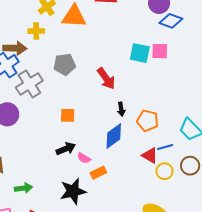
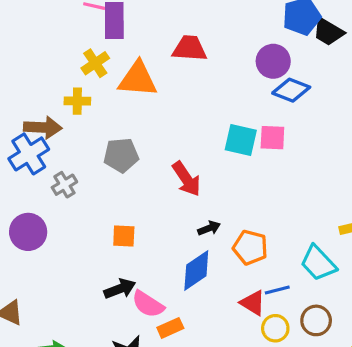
gray cross: (29, 84) -> (64, 185), size x0.6
black arrow: (121, 109) -> (209, 228), turned -104
pink semicircle: (84, 158) -> (148, 304), size x1.5

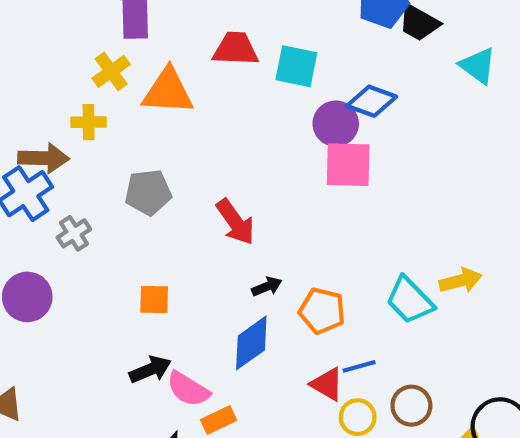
purple circle: (273, 61) -> (336, 124), moved
pink square: (272, 138) -> (348, 165), size x1.4
cyan square: (241, 140) -> (296, 66), moved
cyan trapezoid: (318, 263) -> (410, 300), moved

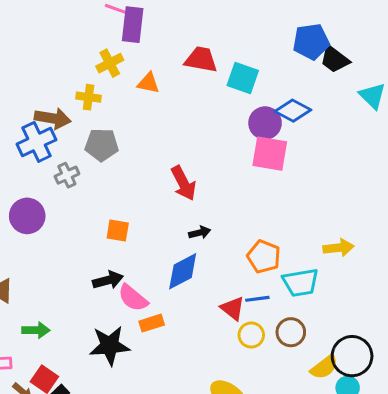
orange triangle: (168, 91) -> (148, 83), size x0.6
gray pentagon: (148, 192) -> (102, 145), moved
cyan trapezoid: (410, 300) -> (301, 283), moved, turned -63
orange pentagon: (322, 311) -> (264, 257), moved

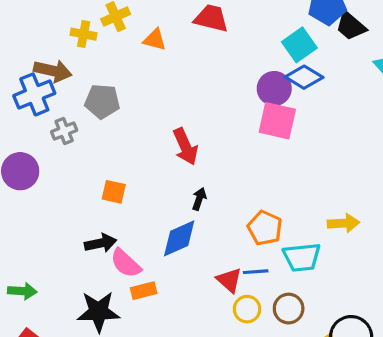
cyan square: (243, 78) -> (299, 45), moved, turned 32
yellow cross: (89, 97) -> (84, 34), moved
black arrow: (200, 233) -> (199, 199), turned -60

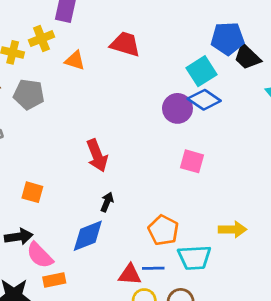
gray pentagon: (102, 101) -> (29, 94), moved
pink square: (277, 121) -> (192, 161), moved, size x0.7
red triangle: (229, 280) -> (130, 275), turned -40

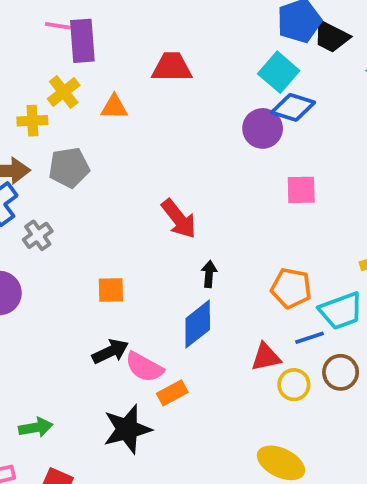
blue line: (153, 268) -> (309, 338), moved

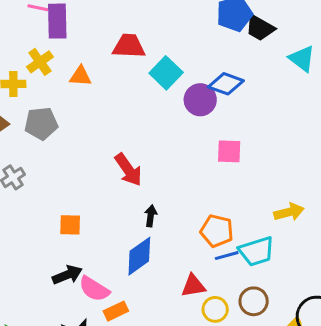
cyan square: (279, 72) -> (166, 73), moved
blue line: (309, 338) -> (227, 256), moved

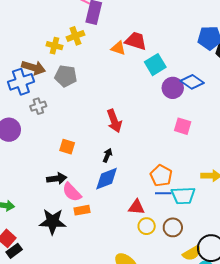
orange triangle: (80, 76) -> (118, 48), moved
black arrow: (151, 216) -> (107, 155), moved

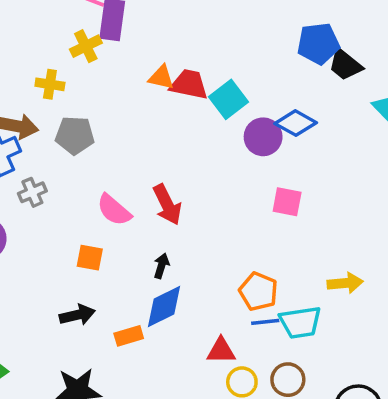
yellow cross: (75, 36) -> (86, 46), moved
red trapezoid: (136, 41) -> (189, 84), moved
pink semicircle: (72, 192) -> (114, 210), moved
orange rectangle: (82, 210) -> (129, 336), moved

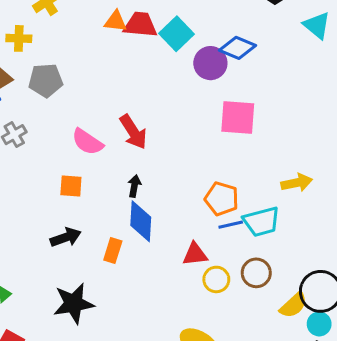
pink square: (287, 202) -> (238, 117), size x1.4
blue diamond: (164, 306) -> (141, 221), turned -54
orange rectangle: (129, 336) -> (113, 250), turned -50

